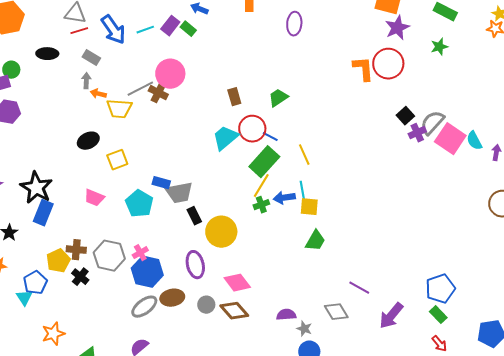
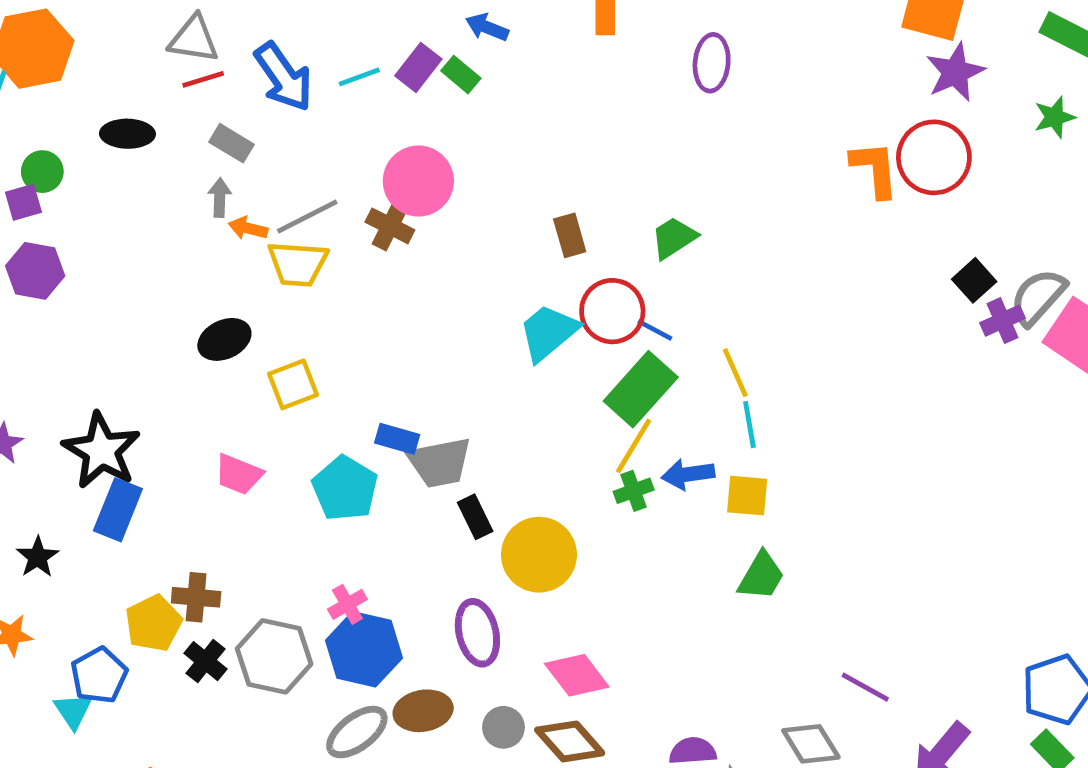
gray line: (140, 89) -> (307, 216), moved
cyan line: (302, 191) -> (749, 425), moved
gray hexagon: (109, 256) -> (274, 656), moved

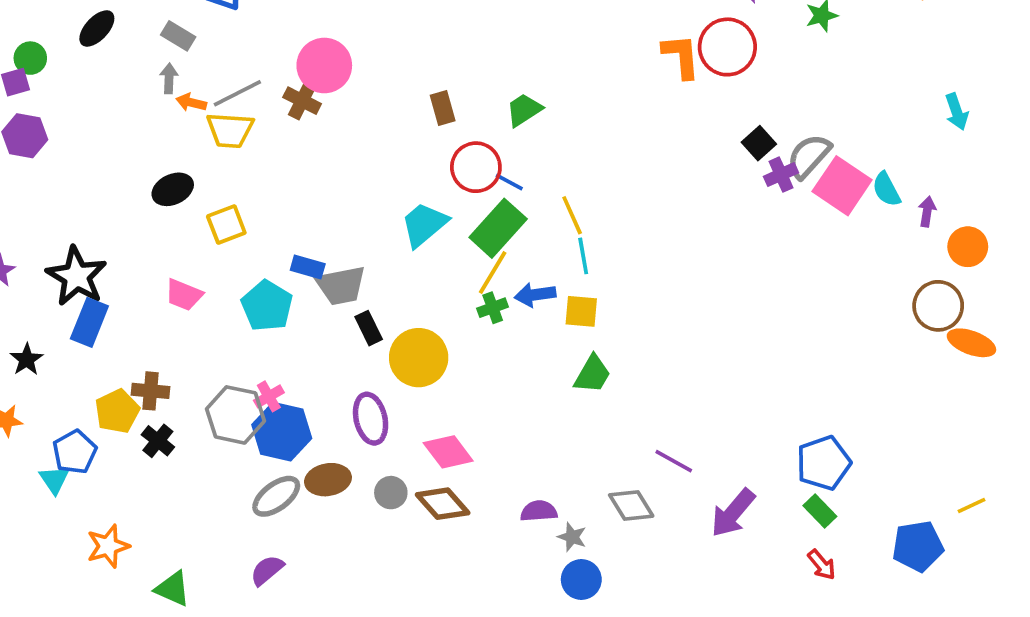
black ellipse: (127, 134) -> (97, 28), turned -48
cyan trapezoid: (548, 332) -> (424, 224), moved
gray hexagon: (274, 656) -> (236, 415), moved

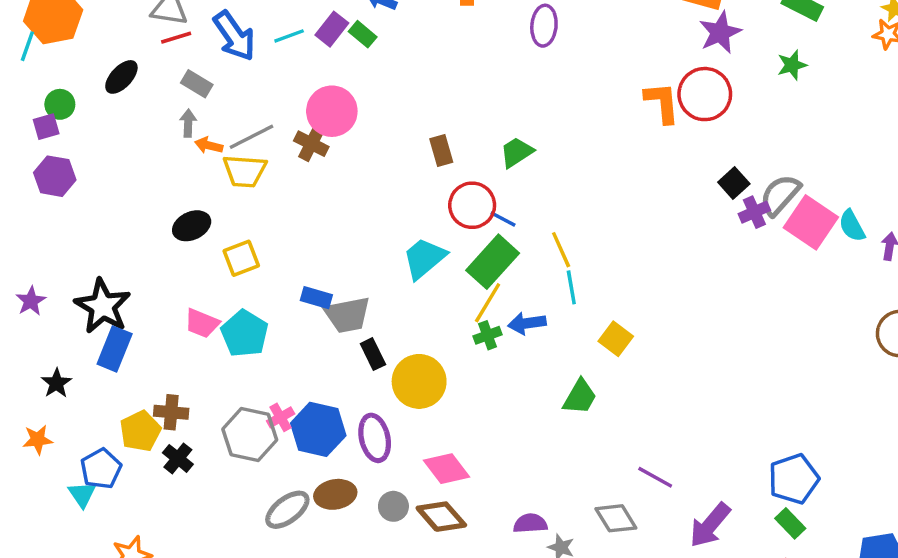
cyan pentagon: (267, 306) -> (245, 334), moved
yellow square: (581, 311) -> (616, 339), moved, turned 32
blue hexagon: (282, 432) -> (318, 429), moved

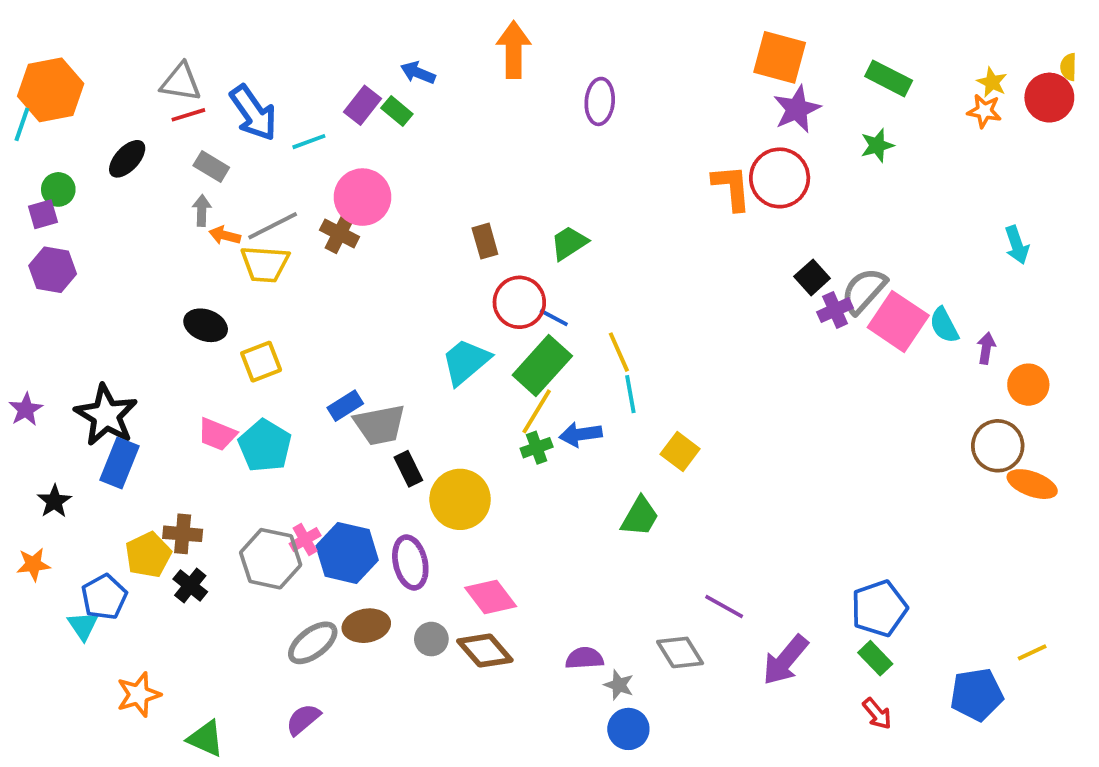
cyan line: (289, 36) -> (309, 142), moved
black ellipse: (192, 226) -> (206, 325), turned 45
blue rectangle: (316, 298) -> (345, 406), turned -48

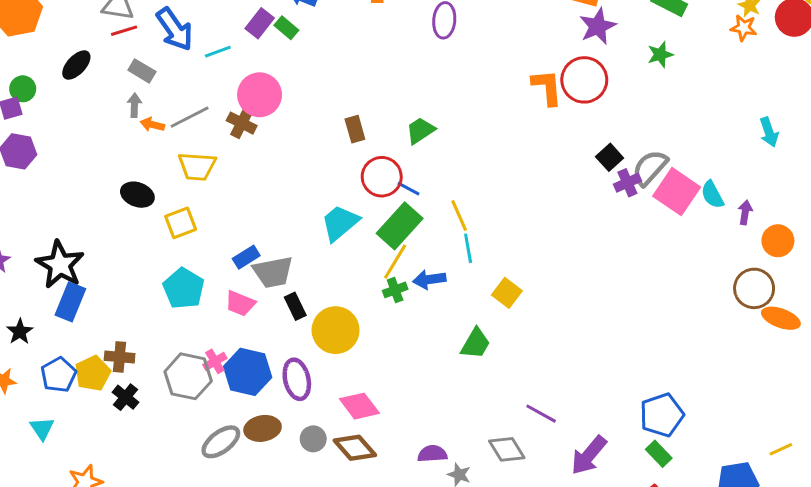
yellow trapezoid: (265, 264) -> (197, 166), moved
pink trapezoid: (217, 434) -> (240, 303), moved
blue pentagon: (104, 597) -> (58, 375), moved

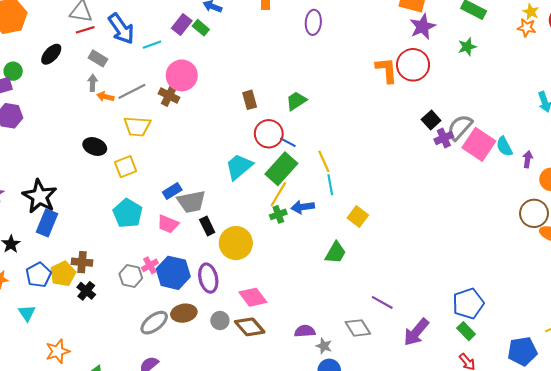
gray hexagon: (188, 376) -> (131, 276), size x0.7

